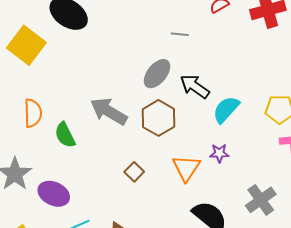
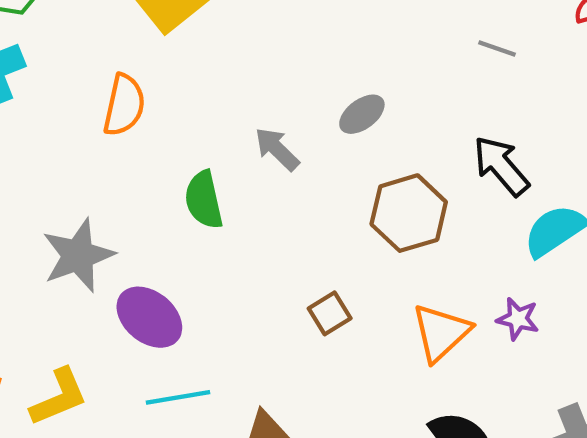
gray ellipse: (157, 74) -> (362, 114), moved, size x0.7
gray arrow: (109, 111) -> (277, 149), moved, size x0.6
orange semicircle: (33, 113) -> (124, 105), moved

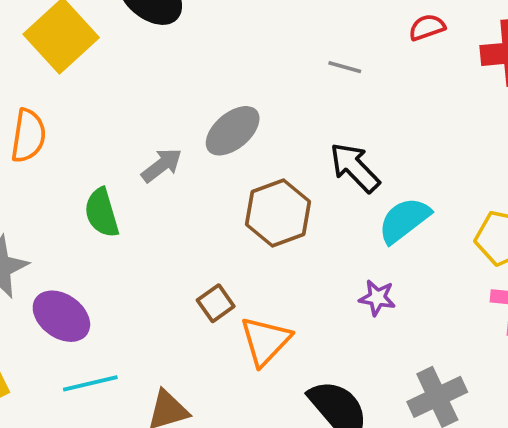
gray ellipse: (362, 114) -> (233, 131), size x1.4
gray arrow: (277, 149) -> (162, 165), turned 102
orange triangle: (441, 333) -> (265, 341), moved

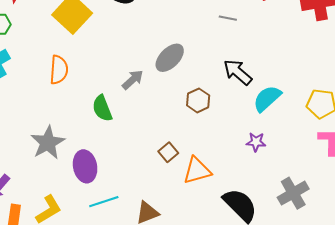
brown hexagon: (278, 213) -> (198, 100), size x0.7
purple ellipse: (61, 316) -> (85, 166), turned 48
orange triangle: (265, 341) -> (197, 171), turned 36

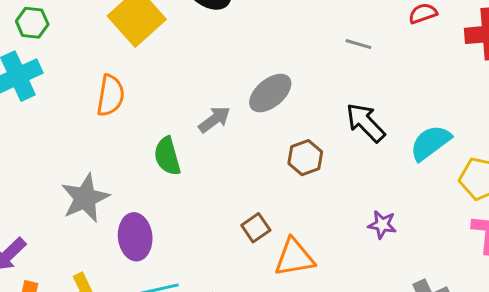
cyan semicircle: (267, 99) -> (430, 143), moved

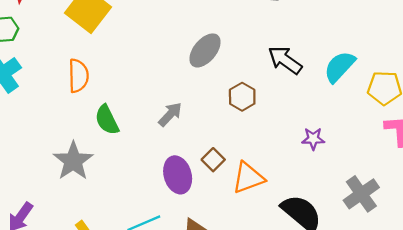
gray arrow: (215, 119) -> (170, 114), moved
green semicircle: (167, 156) -> (107, 120), moved
purple ellipse: (135, 237) -> (178, 175), moved

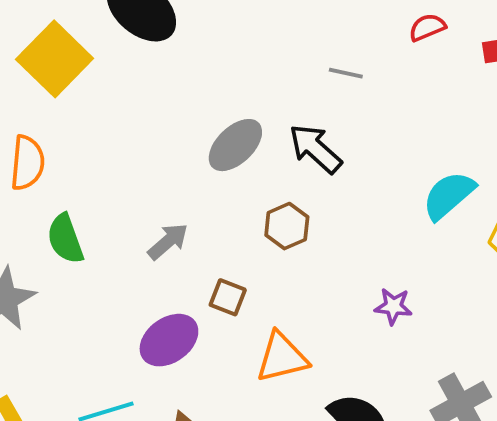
black arrow: (285, 60) -> (315, 149), moved
brown square: (213, 160) -> (228, 297), moved, turned -30
purple ellipse: (178, 175) -> (169, 340), turned 64

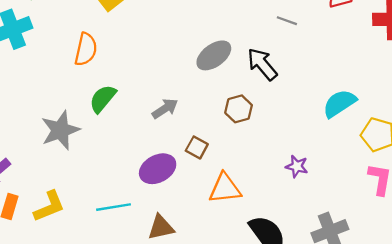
green semicircle: (65, 239) -> (103, 99), turned 52

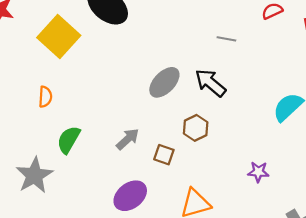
orange semicircle: (86, 49) -> (45, 97), size x0.7
brown square: (197, 147) -> (164, 155), moved

